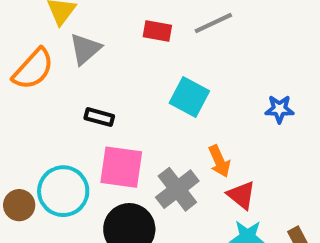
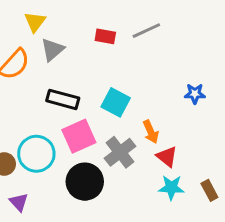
cyan square: (189, 97) -> (116, 102), moved
black rectangle: (99, 117) -> (63, 99), size x1.5
pink square: (121, 167) -> (79, 136), turned -32

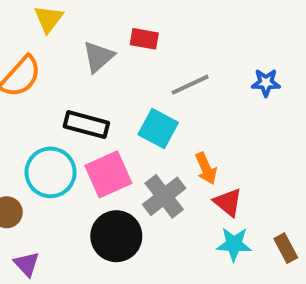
gray line: (146, 31) -> (190, 85), moved
gray triangle: (53, 50) -> (98, 57), moved
blue star: (195, 94) -> (266, 83), moved
cyan circle: (36, 154) -> (51, 172), moved

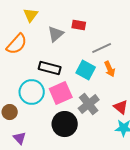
orange arrow: (206, 168) -> (110, 69), moved

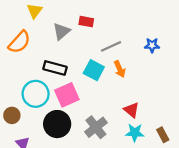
gray cross: (89, 104) -> (96, 127), moved
black circle: (65, 124) -> (57, 124), moved

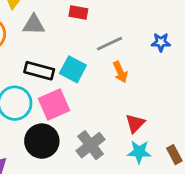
gray triangle: (61, 31) -> (34, 25), moved, turned 42
cyan square: (94, 70) -> (73, 69), moved
red triangle: (132, 110) -> (135, 123), turned 35

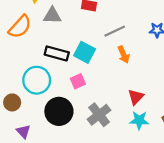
pink square: (54, 104) -> (78, 81), moved, size x0.6

